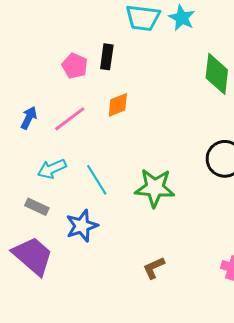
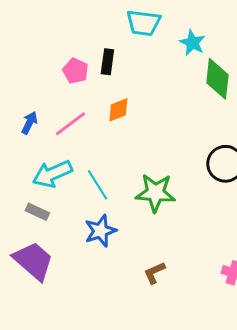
cyan star: (182, 18) -> (192, 43), moved
cyan arrow: (52, 169) -> (52, 174), size x1.4
blue star: (82, 226) -> (100, 231), moved

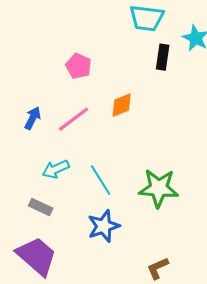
black rectangle: (107, 62) -> (163, 57), moved
cyan arrow: (52, 174) -> (56, 169), size x0.7

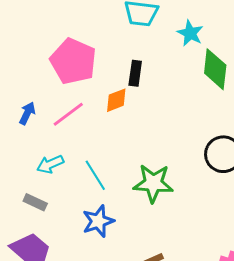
black rectangle: (163, 57) -> (135, 73), moved
pink pentagon: (79, 66) -> (73, 61), size x1.8

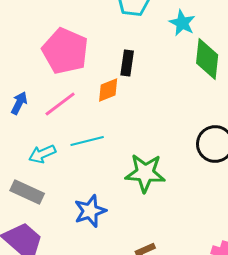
cyan line: (95, 175) -> (87, 141), moved, turned -72
gray rectangle: (35, 202) -> (27, 192), size x1.4

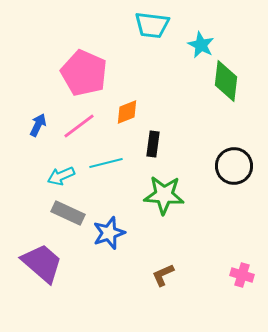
black rectangle: (127, 63) -> (153, 144), moved
gray rectangle: (27, 192) -> (68, 213), moved

